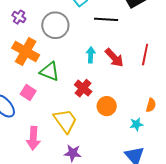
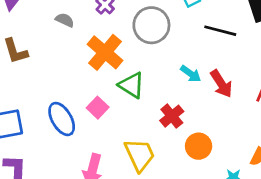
cyan arrow: (91, 55) -> (191, 74), turned 112

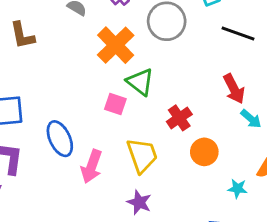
cyan arrow: (191, 74) -> (251, 119), moved
pink square: (98, 108) -> (115, 104), moved, turned -30
blue ellipse: (62, 119) -> (60, 139), moved

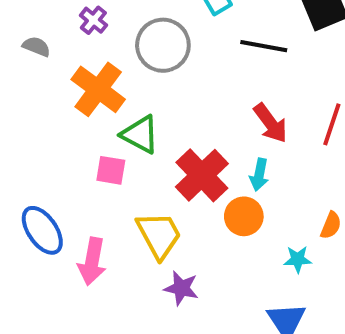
red cross: (179, 118) -> (202, 175), size x1.5
cyan arrow: (251, 119) -> (259, 175), moved, turned 70
purple star: (139, 202) -> (181, 288), moved

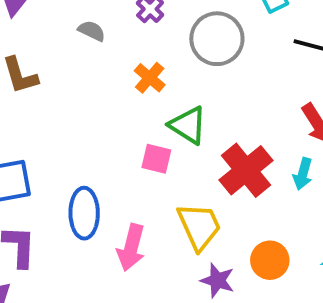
orange cross: (98, 89) -> (150, 78), size x0.6
orange circle: (244, 216) -> (270, 260), moved
blue ellipse: (42, 230) -> (84, 213), turned 30

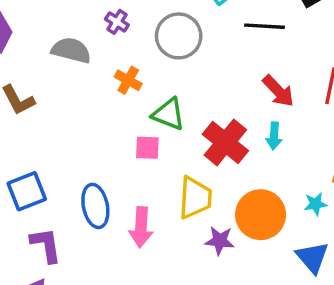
gray semicircle: (92, 31) -> (71, 50), size x1.6
yellow trapezoid: (199, 226) -> (195, 198), turned 39
orange circle: (270, 260) -> (261, 215), size x1.5

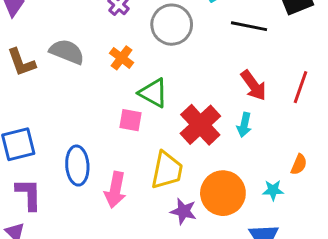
gray semicircle: (71, 50) -> (67, 52), moved

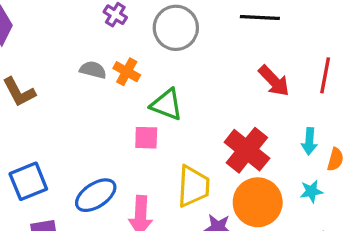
gray semicircle: (67, 52) -> (93, 70), moved, size x0.7
red cross: (200, 125) -> (247, 150), moved
cyan arrow: (244, 125) -> (309, 141), moved
blue ellipse: (77, 166) -> (96, 195), turned 69

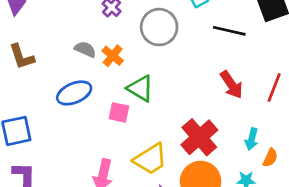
yellow trapezoid: (193, 186) -> (150, 159), turned 45
blue ellipse: (96, 195) -> (74, 93), moved

